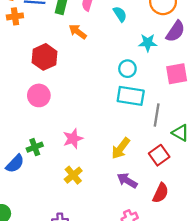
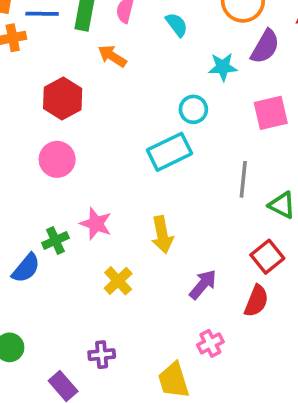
cyan rectangle: (131, 96) -> (169, 152), moved, turned -32
pink star: (73, 139) -> (96, 224), moved, turned -30
yellow arrow: (121, 148) -> (162, 235), moved, turned -45
red square: (159, 155) -> (267, 257), moved
purple arrow: (127, 180) -> (203, 284), turned 102

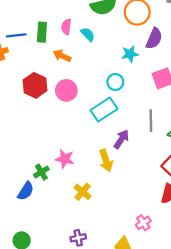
cyan semicircle: (177, 25) -> (88, 34), moved
pink circle: (57, 159) -> (66, 90), moved
purple arrow: (203, 284) -> (121, 139), moved

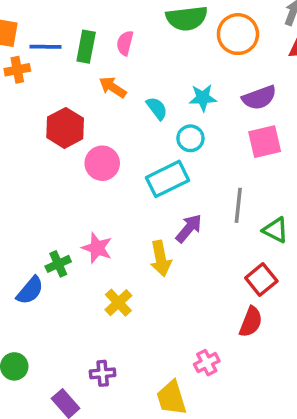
cyan semicircle: (88, 34) -> (157, 108), moved
purple semicircle: (154, 38) -> (259, 98), moved, turned 40
cyan star: (130, 54) -> (203, 98), moved
pink circle: (66, 90) -> (102, 163), moved

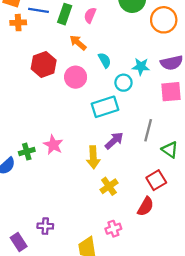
cyan star: (203, 98) -> (141, 67), moved
pink circle: (102, 163) -> (76, 77), moved
yellow cross: (118, 303) -> (109, 186), moved

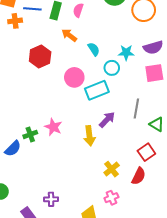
pink circle: (76, 77) -> (74, 77), moved
yellow cross: (109, 186) -> (112, 169), moved

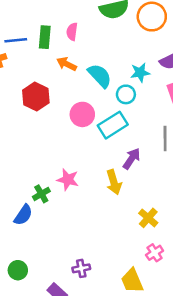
cyan semicircle: (94, 49) -> (100, 76), size x1.5

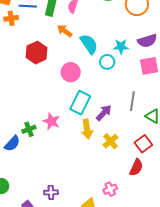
cyan rectangle: (113, 125) -> (80, 103), moved, turned -40
yellow cross: (148, 218) -> (110, 141), moved

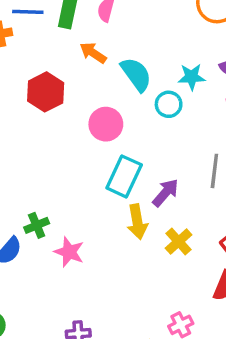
pink star: (51, 121) -> (69, 252), moved

